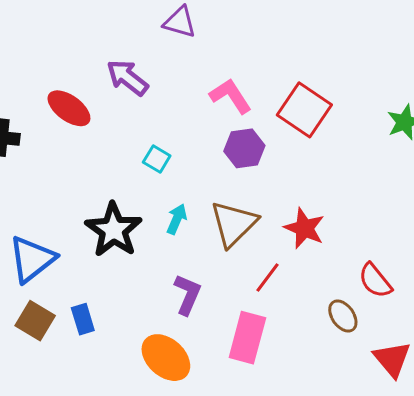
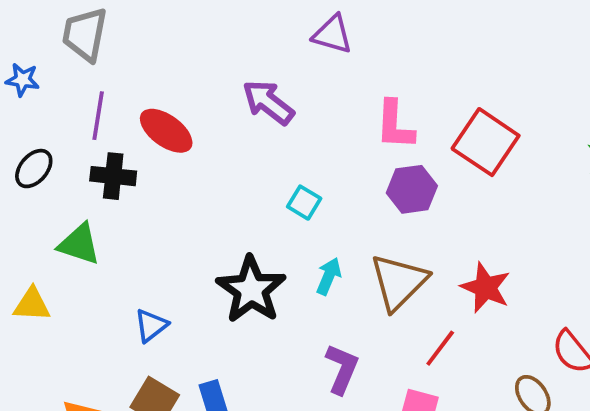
pink L-shape: (231, 96) -> (395, 125), turned -144
red ellipse: (69, 108) -> (166, 131), moved
blue triangle: (32, 259) -> (151, 325), size x0.6

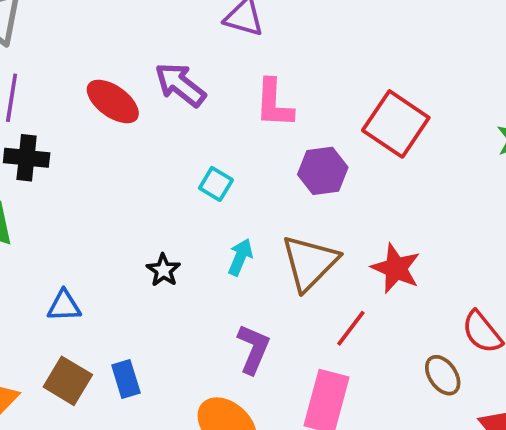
pink L-shape: (395, 125) -> (274, 103), moved
red ellipse: (166, 131) -> (113, 101), moved
black star: (251, 290) -> (163, 270), size x0.5
blue triangle: (151, 325) -> (64, 306), turned 36

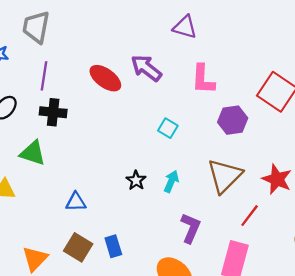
cyan arrow: (240, 257) -> (171, 181), moved

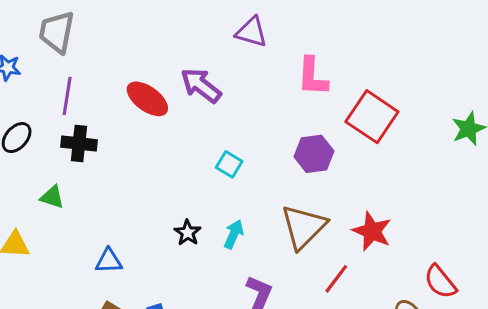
pink L-shape: (203, 79) -> (312, 77), moved
green triangle: (33, 153) -> (52, 197), size x0.7

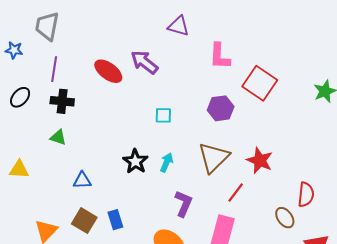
cyan square: (229, 164) -> (163, 115), turned -30
green triangle: (52, 197) -> (58, 137), moved
black star: (188, 233) -> (135, 161), size x1.4
red semicircle: (440, 282) -> (306, 195), turned -135

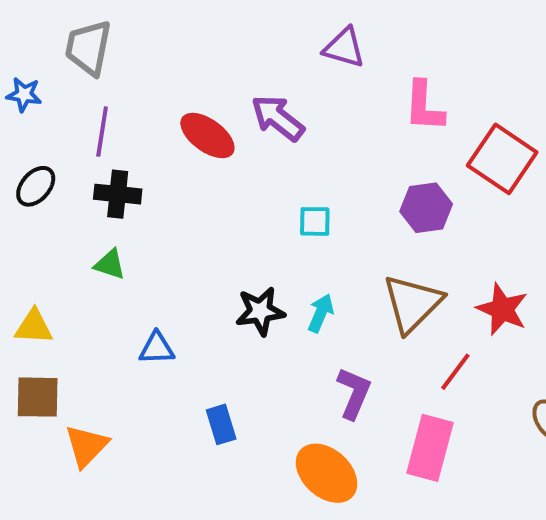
black star: (135, 161) -> (260, 311), turned 30
brown square: (84, 221) -> (38, 397), moved, turned -30

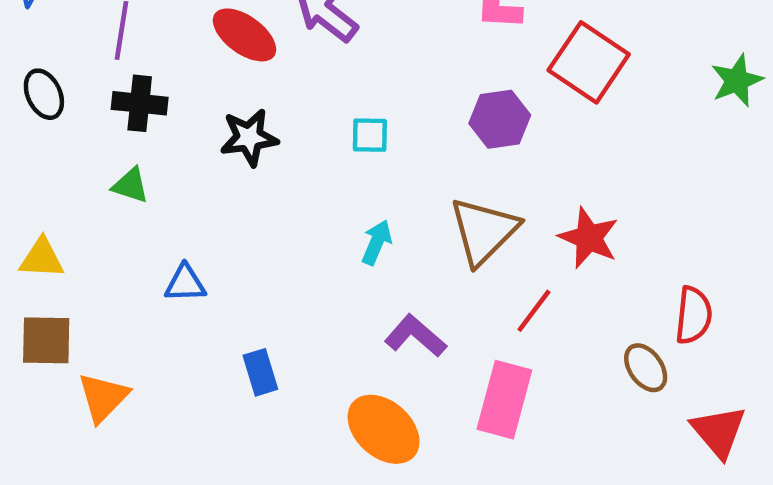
black ellipse: (36, 186) -> (44, 94), turned -66
black star: (260, 311) -> (249, 138), moved
purple L-shape: (354, 393) -> (415, 336), turned -72

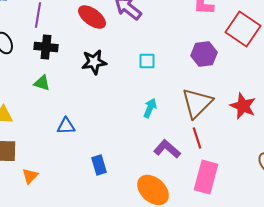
red line: (534, 311) -> (197, 138), moved, turned -55
orange triangle: (103, 397) -> (30, 176), size x0.7

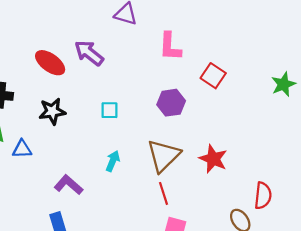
red square: (243, 29) -> (213, 76), size x0.7
blue triangle: (66, 126) -> (22, 149), moved
purple L-shape: (167, 149) -> (68, 185), moved

